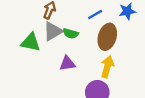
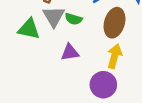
gray triangle: (53, 31) -> (54, 16), turned -30

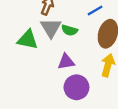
purple circle: (103, 85) -> (76, 87), moved

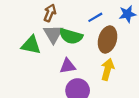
green semicircle: (70, 30) -> (71, 36), size x1.5

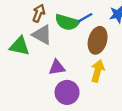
gray triangle: (53, 34) -> (42, 35), turned -30
green semicircle: (71, 36) -> (67, 22), moved

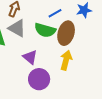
green semicircle: (67, 22) -> (45, 30), moved
purple triangle: (57, 68) -> (30, 57), turned 49

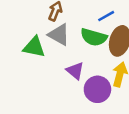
purple circle: (39, 79) -> (97, 89), moved

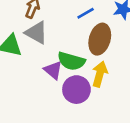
green semicircle: (94, 37) -> (71, 61), moved

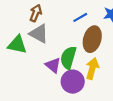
green semicircle: (71, 61) -> (68, 58), turned 90

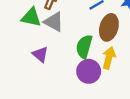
green triangle: (17, 45) -> (31, 17), moved
purple triangle: (53, 65) -> (40, 54), moved

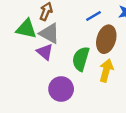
purple triangle: (40, 54) -> (45, 52), moved
purple circle: (89, 71) -> (61, 89), moved

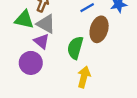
yellow arrow: (106, 70) -> (84, 77), moved
purple circle: (61, 89) -> (31, 63), moved

